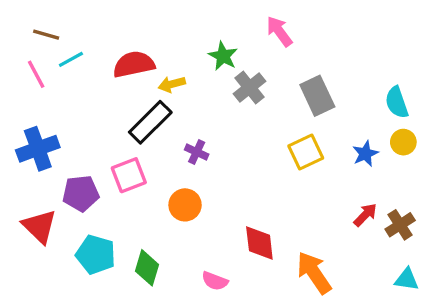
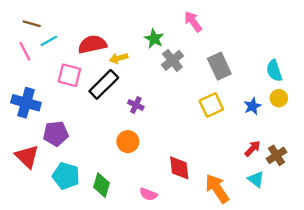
blue cross: (38, 149) -> (26, 103), turned 36
pink square: (129, 175) -> (69, 75), moved, turned 35
cyan triangle: (407, 279) -> (256, 179), moved, turned 30

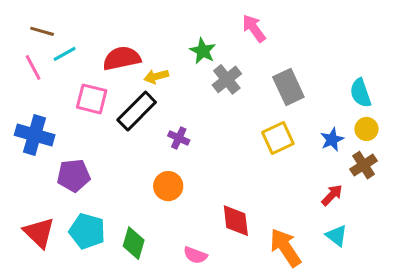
brown cross: (277, 155) -> (364, 165), moved
red triangle: (27, 156) -> (39, 233), moved

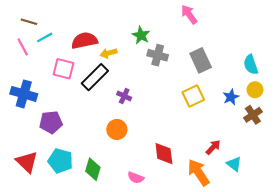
pink arrow: (254, 28) -> (189, 14), moved
gray cross: (227, 79) -> (158, 55), turned -36
red arrow: (332, 195) -> (213, 147), moved

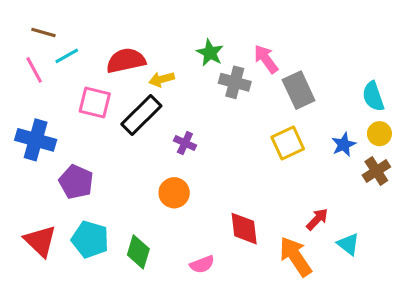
pink arrow: (189, 14) -> (266, 59), moved
purple pentagon: (51, 122) -> (76, 182), turned 30
pink semicircle: (136, 178) -> (202, 264), turned -42

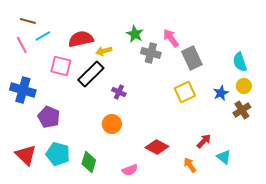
red diamond: (244, 229) -> (157, 147), turned -55
orange arrow: (295, 257) -> (190, 165), size x0.6

